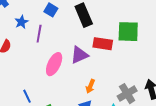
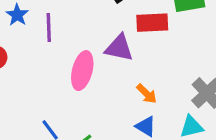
purple triangle: (79, 55) -> (119, 48), turned 48
orange arrow: (90, 86) -> (147, 94), turned -56

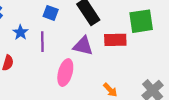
purple triangle: (119, 48) -> (83, 46), moved

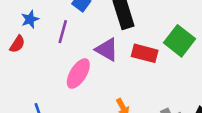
green square: (141, 21) -> (179, 41), turned 30
blue star: (20, 32) -> (30, 19), moved

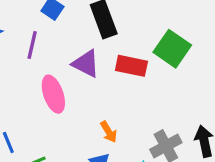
pink ellipse: (78, 74) -> (53, 94), turned -48

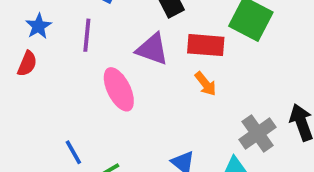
orange arrow: (109, 132) -> (206, 84), moved

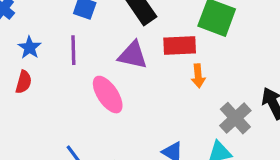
orange arrow: (206, 84) -> (198, 76), moved, turned 40

